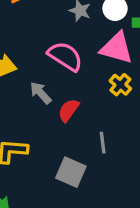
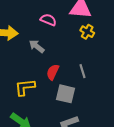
pink semicircle: (65, 56) -> (48, 20), size x0.7
red semicircle: (68, 110) -> (53, 72), moved

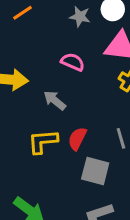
yellow L-shape: (25, 87) -> (43, 141), moved

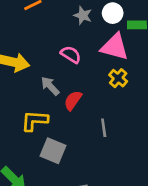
red semicircle: (77, 139) -> (73, 100), moved
gray square: (95, 171) -> (53, 151), moved

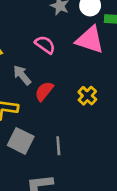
yellow cross: (118, 78) -> (87, 96), moved
gray line: (104, 128) -> (58, 146), moved

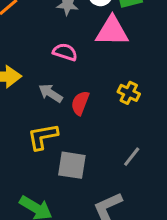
gray line: (58, 146) -> (132, 157), moved, turned 60

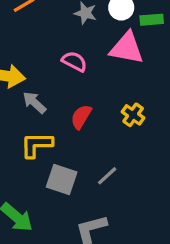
gray arrow: (51, 93) -> (34, 103), moved
gray line: (132, 157) -> (107, 176), moved

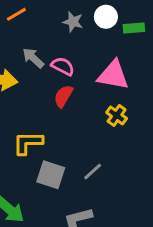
pink triangle: (127, 48) -> (113, 75), moved
gray arrow: (34, 103) -> (33, 58), moved
red semicircle: (81, 117) -> (63, 96), moved

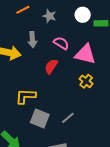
gray star: (73, 22) -> (49, 16), moved
gray arrow: (33, 58) -> (32, 40), turned -140
pink semicircle: (63, 66) -> (61, 43), moved

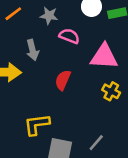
pink semicircle: (61, 43) -> (69, 36), moved

